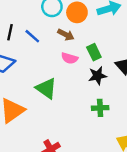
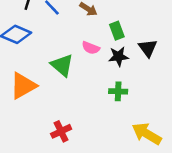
pink semicircle: (70, 58) -> (91, 48), moved

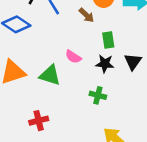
pink semicircle: (91, 48) -> (73, 57), moved
green triangle: (62, 65) -> (50, 75), moved, turned -35

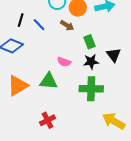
green cross: (98, 95) -> (91, 89), size x1.6

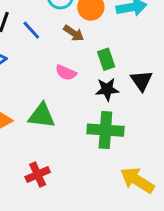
pink semicircle: (64, 62) -> (66, 73), moved

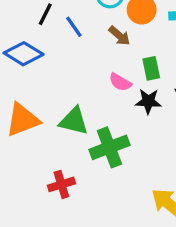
pink semicircle: (66, 73) -> (120, 82), moved
green cross: (105, 130) -> (109, 147), moved, turned -32

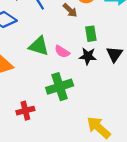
pink semicircle: (120, 82) -> (62, 52), moved
green triangle: (74, 121) -> (39, 46), moved

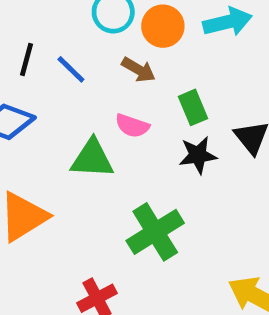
pink semicircle: (62, 52) -> (132, 126), moved

